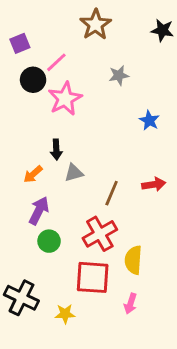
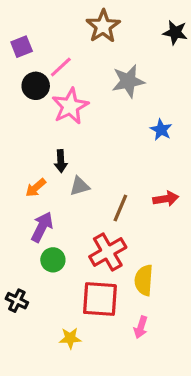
gray star: (119, 75) -> (128, 81), size x1.5
black cross: (21, 298) -> (17, 301), moved, size x0.6

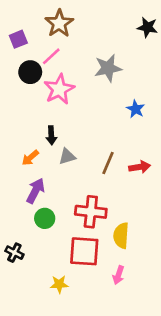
brown star: (103, 26) -> (59, 23), moved
brown line: (120, 208) -> (108, 163), moved
red cross: (108, 252) -> (91, 212), turned 36

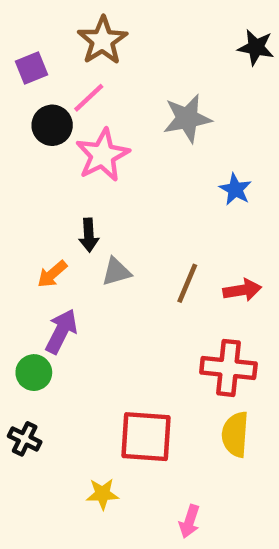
red cross: (91, 212) -> (228, 368), moved
green circle: (45, 218) -> (34, 373), moved
yellow semicircle: (121, 236) -> (235, 434), moved
pink arrow: (118, 275) -> (190, 521), moved

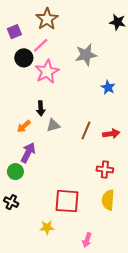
red cross: (228, 368) -> (105, 169), size x0.7

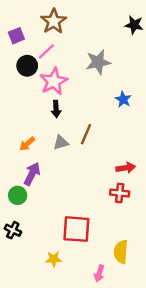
black arrow: (41, 108) -> (56, 109), moved
brown line: (86, 131) -> (86, 134), moved
red arrow: (111, 134) -> (126, 168), moved
yellow semicircle: (108, 200) -> (121, 252), moved

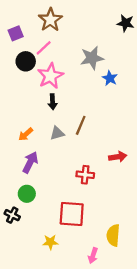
blue star: (123, 99) -> (110, 78), moved
red cross: (120, 193) -> (85, 175), moved
green circle: (18, 195) -> (27, 194), moved

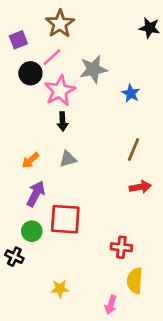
gray star: (92, 58) -> (93, 69), moved
brown line: (81, 125) -> (133, 150), moved
red cross: (85, 175) -> (121, 247), moved
red square: (72, 214) -> (65, 219), moved

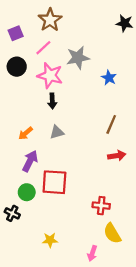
black circle: (30, 73) -> (17, 67), moved
pink star: (60, 91) -> (50, 75), turned -30
yellow semicircle: (135, 281) -> (112, 233), turned -35

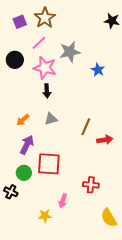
purple square: (16, 33) -> (20, 22), moved
brown line: (111, 124) -> (86, 127), moved
yellow semicircle: (112, 233) -> (109, 218), moved
pink arrow: (92, 253) -> (63, 201), moved

